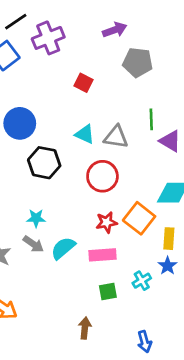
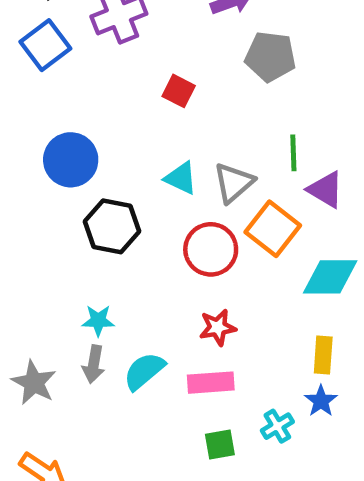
gray triangle: (116, 137) -> (234, 183), turned -50
orange square: (139, 218) -> (273, 229), moved
gray arrow: (33, 244) -> (94, 364), turned 65

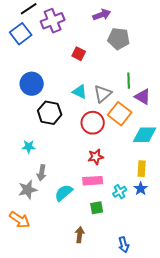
cyan star: (98, 321) -> (29, 147), moved
cyan semicircle: (144, 371) -> (64, 193), moved
gray star: (34, 383) -> (28, 190), moved, turned 30
cyan cross: (277, 426) -> (120, 192), moved

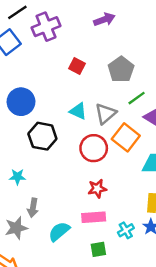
gray pentagon: (119, 39) -> (121, 70), moved, turned 30
green line: (129, 81) -> (137, 98), turned 56

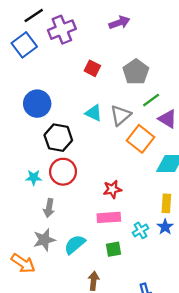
red circle: (94, 148) -> (63, 172), moved
gray star: (16, 228) -> (44, 240), moved
cyan semicircle: (59, 232) -> (75, 244), moved

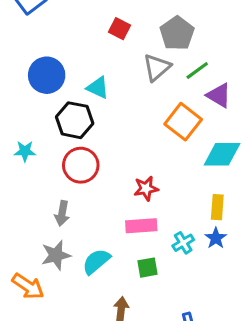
cyan triangle: (94, 113) -> (98, 88), moved
gray triangle: (121, 115) -> (157, 67), moved
cyan star: (34, 178) -> (25, 151), moved

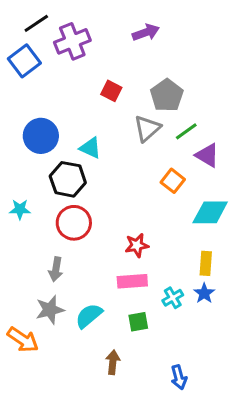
orange square: (183, 122) -> (173, 181), size x0.7

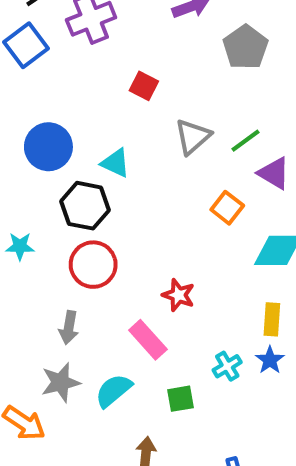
gray pentagon: (167, 95) -> (246, 47), moved
red star: (137, 245) -> (178, 295), turned 30
pink rectangle: (132, 281) -> (148, 340), moved, turned 52

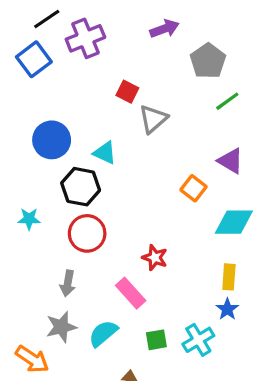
gray triangle: (193, 137) -> (153, 119), moved
green line: (246, 141) -> (227, 101), moved
cyan cross: (227, 366) -> (198, 340), moved, size x1.4

